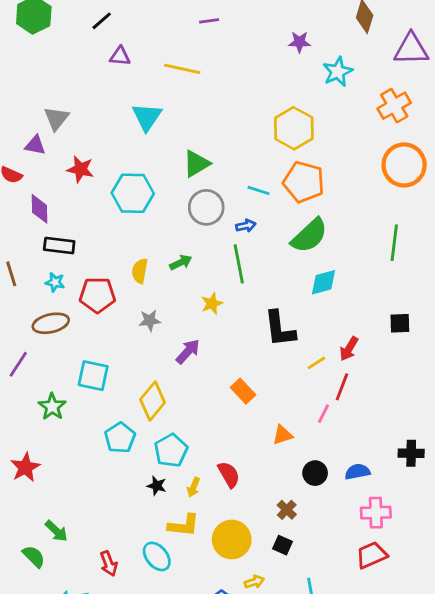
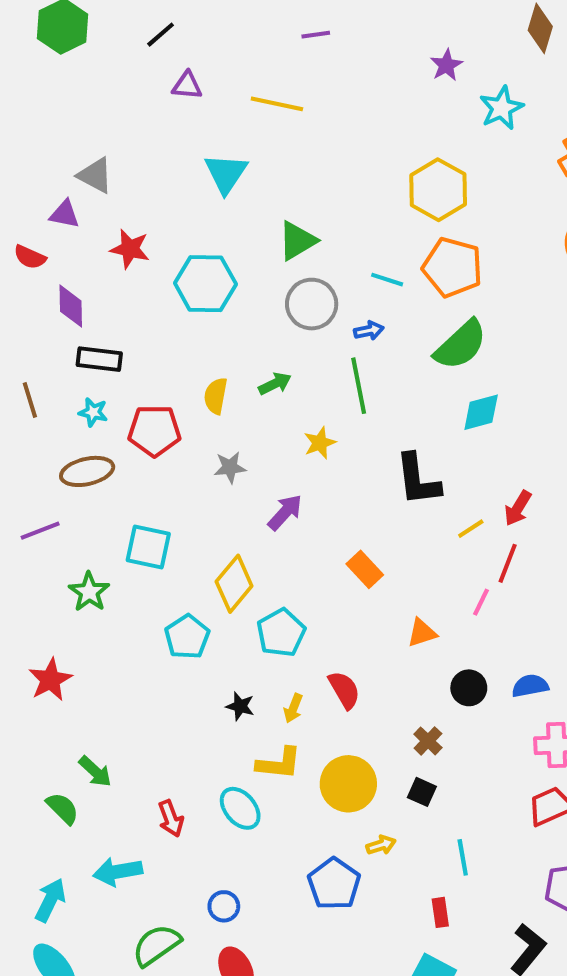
purple star: (299, 42) -> (446, 65), turned -30
gray triangle: (56, 118) -> (95, 175), turned -40
purple line: (18, 364) -> (40, 531), turned 36
cyan pentagon: (171, 450) -> (281, 633), moved

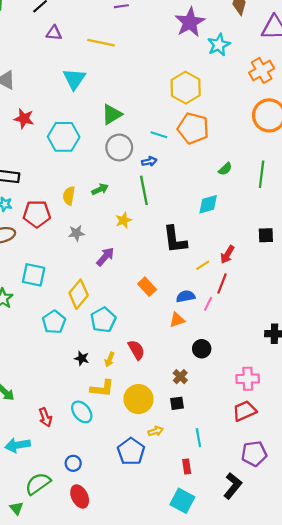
purple star: (446, 65) -> (190, 22), size x1.8
green semicircle: (461, 345) -> (225, 169), moved, size x0.5
blue semicircle: (530, 686) -> (186, 296), moved
black square: (422, 792) -> (177, 403), turned -32

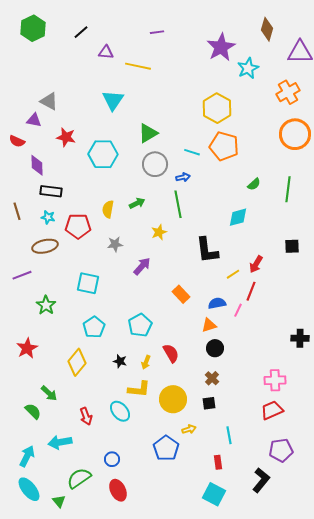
purple triangle: (54, 33) -> (106, 52), moved
cyan square: (34, 275) -> (88, 283), moved
yellow diamond: (79, 294) -> (77, 362), moved
black circle: (202, 349) -> (215, 348), moved

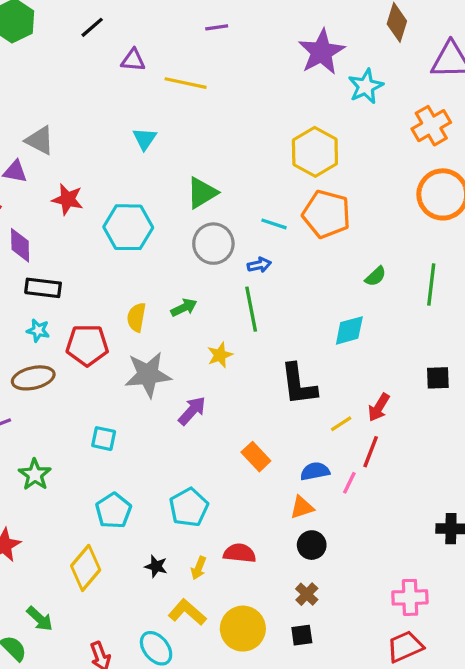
cyan triangle: (113, 100) -> (145, 139), size x0.7
gray star: (115, 244) -> (148, 375), size x1.8
cyan square: (88, 283) -> (104, 439), size x0.7
red semicircle: (171, 353) -> (240, 553), turned -54
yellow L-shape: (139, 389) -> (187, 612), turned -145

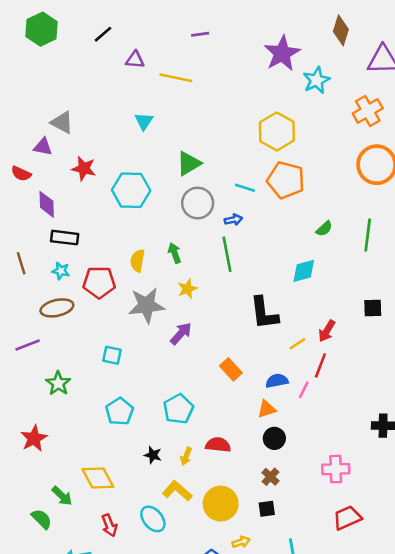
green arrow: (184, 307) -> (175, 253), turned -84
yellow star: (220, 355) -> (187, 289), moved
yellow diamond: (86, 568) -> (98, 478), moved, turned -68
pink cross: (410, 597) -> (336, 469), moved

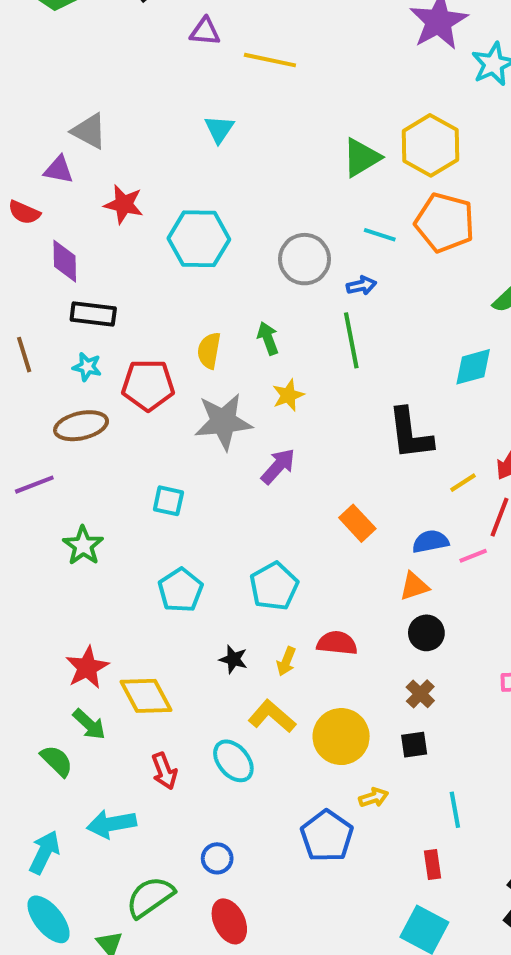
green triangle: (189, 163) -> (361, 158), moved
pink line: (304, 390) -> (473, 556), turned 42
red star: (34, 438) -> (87, 667), moved

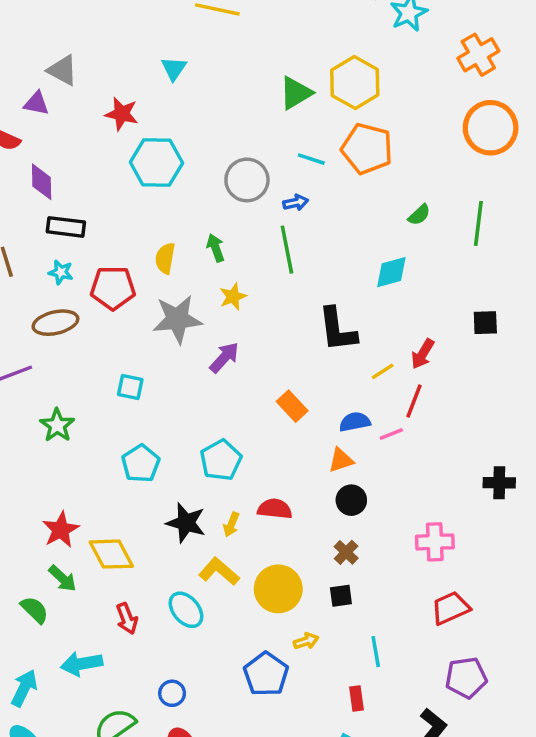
red star: (124, 204) -> (122, 114), moved
black star: (233, 659) -> (186, 523), size x1.6

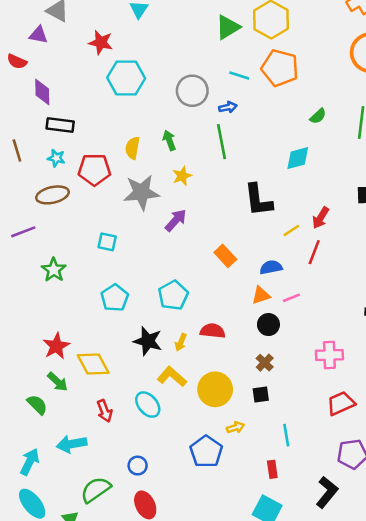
pink line: (391, 434) -> (291, 298), moved

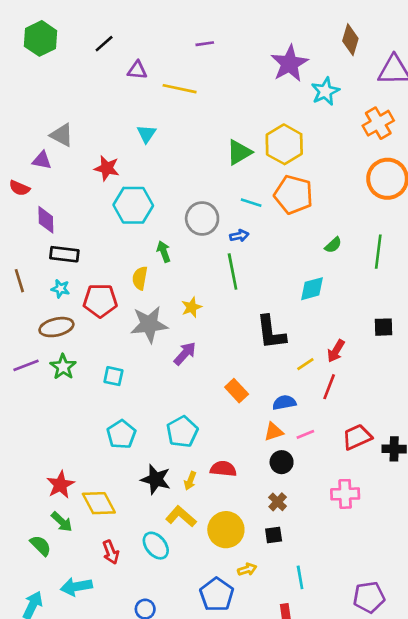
green arrow: (169, 140) -> (164, 252), moved
green star: (54, 270) -> (63, 367), moved
red trapezoid: (341, 403) -> (357, 437), moved

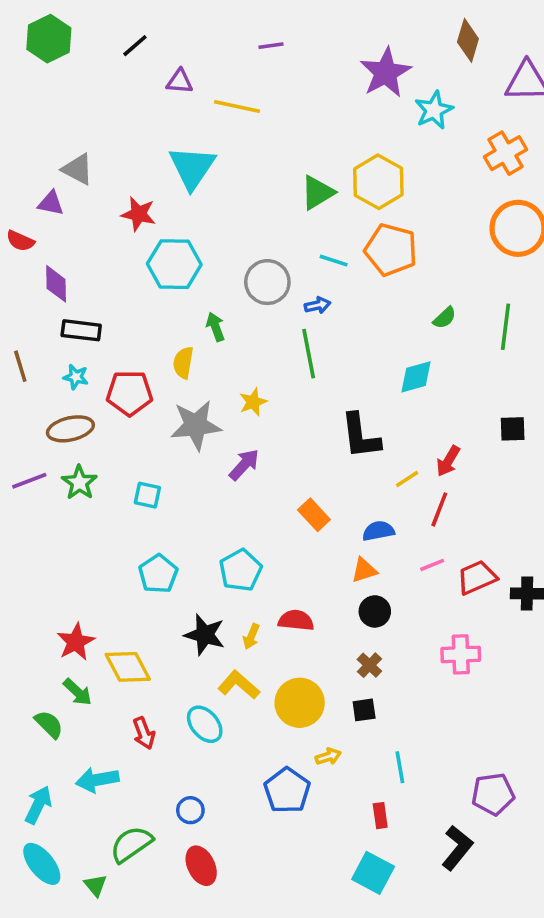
cyan triangle: (146, 134) -> (192, 167), size x1.8
pink line: (305, 434) -> (432, 565), moved

